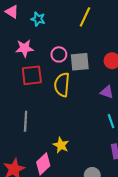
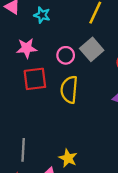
gray square: (80, 62) -> (92, 49), moved, turned -36
gray line: (26, 121) -> (23, 150), moved

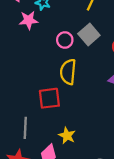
pink star: (27, 48) -> (29, 20), moved
red square: (35, 79) -> (49, 98), moved

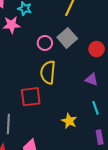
yellow star: (67, 136) -> (69, 121), moved

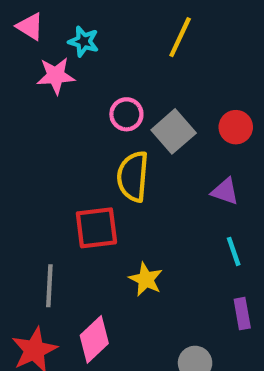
gray square: (67, 38) -> (174, 131), moved
yellow star: (69, 121) -> (146, 279), moved

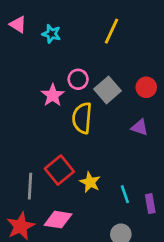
pink star: (56, 76) -> (53, 95), moved, turned -30
red square: (96, 228) -> (59, 170), moved, turned -32
cyan line: (234, 251) -> (125, 194), moved
pink diamond: (94, 339) -> (58, 220), turned 52

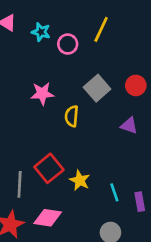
pink circle: (78, 79) -> (68, 44), moved
pink star: (53, 95) -> (42, 93), turned 30
yellow semicircle: (82, 118) -> (72, 116), size x0.7

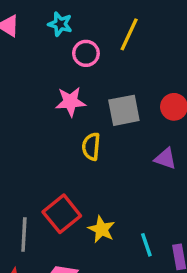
cyan star: (41, 32) -> (60, 24), moved
gray square: (97, 88) -> (124, 110), turned 30
pink star: (42, 93) -> (70, 102), moved

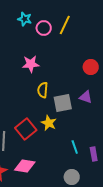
pink circle: (86, 53) -> (44, 28), moved
gray square: (124, 110) -> (63, 103), moved
yellow star: (102, 229) -> (49, 123), moved

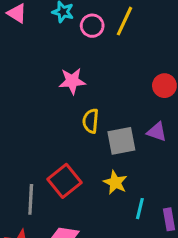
yellow star: (49, 123) -> (115, 182), moved
cyan line: (75, 147) -> (140, 209), turned 32

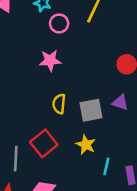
pink circle: (92, 26) -> (59, 23), moved
yellow semicircle: (91, 121) -> (59, 104), moved

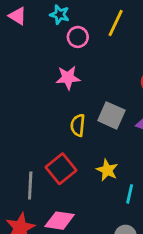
gray square: (91, 110) -> (111, 115), moved, turned 35

